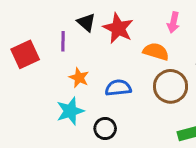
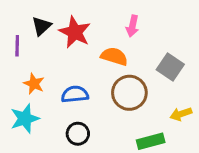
black triangle: (86, 22) -> (41, 26), turned 36
black circle: (105, 129) -> (78, 134), moved

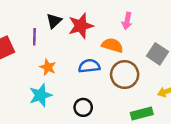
red star: (75, 32) -> (81, 26), turned 30
blue semicircle: (75, 94) -> (89, 66), moved

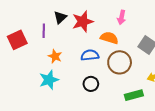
black circle: (83, 107) -> (91, 84), moved

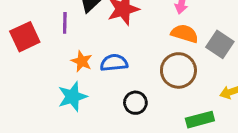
orange semicircle: (109, 38) -> (185, 34), moved
blue semicircle: (90, 55) -> (114, 63), moved

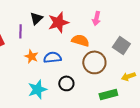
orange semicircle: (185, 34) -> (80, 40), moved
cyan star: (72, 97) -> (37, 89), moved

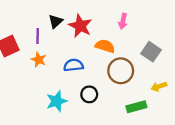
red star: (58, 22) -> (80, 26), turned -30
orange star: (31, 56) -> (39, 60), moved

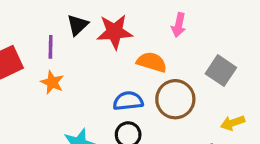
red star: (80, 26) -> (115, 32), turned -30
blue semicircle: (73, 65) -> (128, 101), moved

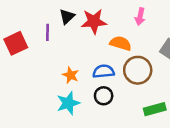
orange star: (52, 82) -> (71, 75), moved

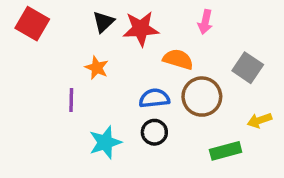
purple line: (47, 32) -> (71, 100), moved
red square: (16, 43) -> (32, 24), moved, turned -35
orange star: (71, 75) -> (97, 68), moved

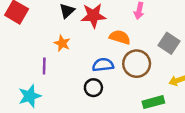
black circle: (154, 132) -> (93, 88), moved
cyan star: (105, 142) -> (30, 96), moved

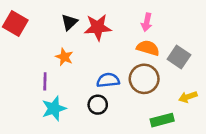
orange semicircle: (120, 37) -> (148, 48), moved
cyan star: (30, 96) -> (54, 108), moved

